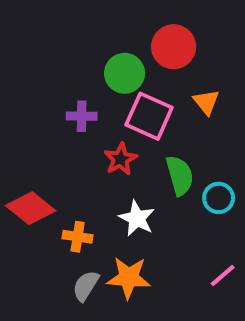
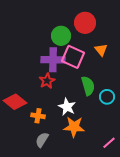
purple cross: (82, 116) -> (53, 60), moved, size x1.6
red star: (120, 159) -> (47, 81), moved
pink line: (223, 276) -> (109, 143), moved
orange star: (129, 278) -> (74, 127), moved

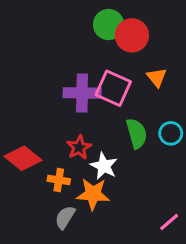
green circle: (61, 36) -> (109, 25), moved
red star: (47, 81) -> (79, 147), moved
cyan circle: (107, 97) -> (171, 133), moved
orange star: (74, 127) -> (93, 194), moved

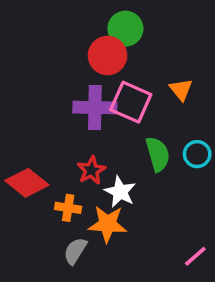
red circle: (132, 35) -> (108, 56), moved

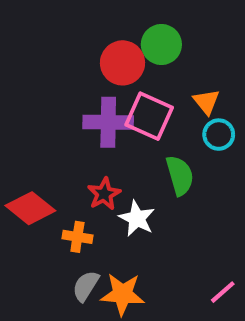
green circle: (125, 29) -> (161, 44), moved
cyan circle: (197, 154) -> (219, 135), moved
orange star: (108, 224) -> (122, 294), moved

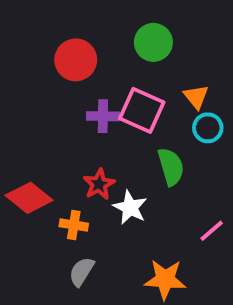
red circle: (122, 63) -> (76, 60), moved
purple cross: (108, 122) -> (103, 116), size x0.7
pink line: (223, 292) -> (212, 231), moved
orange star: (122, 294) -> (165, 279), moved

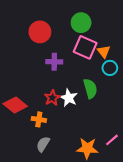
pink square: (142, 110) -> (85, 47), moved
white star: (130, 207) -> (69, 98), moved
pink line: (212, 231) -> (112, 140), moved

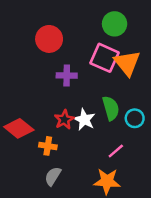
green circle: (81, 23) -> (115, 24), moved
orange triangle: (104, 51) -> (127, 63), size x1.6
cyan circle: (110, 68) -> (135, 118), moved
pink line: (112, 140) -> (116, 151), moved

